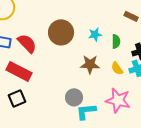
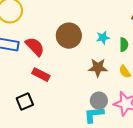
red rectangle: (19, 71) -> (41, 75), moved, size x0.7
gray circle: (74, 97) -> (99, 101), moved

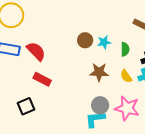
brown circle: (69, 36) -> (85, 40), moved, size x0.6

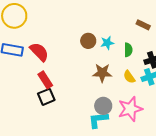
red rectangle: (42, 79) -> (45, 80), turned 30
black square: (26, 106) -> (46, 97), moved
pink star: (127, 108) -> (130, 109), turned -30

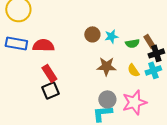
brown rectangle: (143, 25) -> (149, 41), moved, turned 32
green semicircle: (128, 50) -> (132, 43), turned 80
red semicircle: (39, 52) -> (43, 45), turned -45

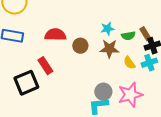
brown circle: (92, 34) -> (80, 46), moved
red semicircle: (43, 45) -> (55, 35), moved
brown star: (106, 66) -> (109, 49), moved
black square: (50, 90) -> (26, 83), moved, size x1.4

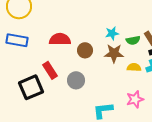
yellow semicircle: (129, 63) -> (134, 67), turned 128
gray circle: (103, 92) -> (76, 80), moved
pink star: (130, 95) -> (135, 99), size x0.7

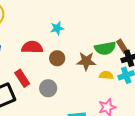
cyan star: (112, 33) -> (57, 28), moved
green semicircle: (133, 40) -> (105, 48), size x1.5

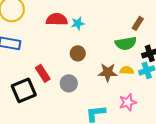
brown rectangle: (122, 46) -> (138, 23), moved, turned 64
red semicircle: (32, 47) -> (57, 19), moved
brown star: (86, 61) -> (108, 72), moved

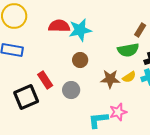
cyan star: (78, 23) -> (80, 30), size x1.6
yellow semicircle: (127, 70) -> (129, 77), turned 144
pink star: (128, 102) -> (118, 112), moved

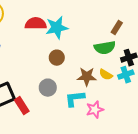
yellow semicircle: (129, 77) -> (106, 75), turned 64
red rectangle: (45, 80) -> (22, 106), moved
cyan L-shape: (98, 120) -> (75, 99), moved

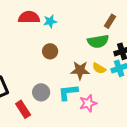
cyan star: (57, 28) -> (50, 21), size x0.6
gray circle: (48, 88) -> (41, 92), moved
red rectangle: (22, 106) -> (23, 109), moved

